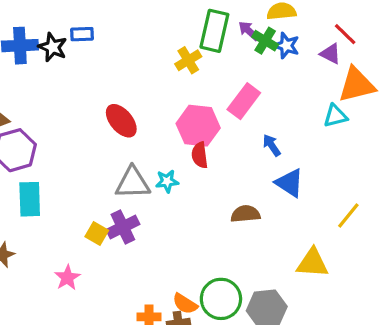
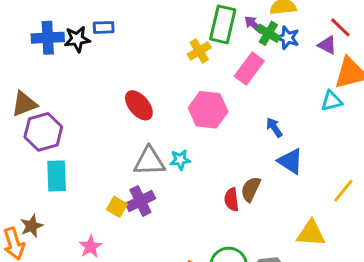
black star: (53, 47) -> (77, 39), turned -30
pink rectangle: (244, 101) -> (249, 69), moved
red semicircle: (200, 155) -> (232, 199), moved
brown semicircle: (245, 214) -> (251, 189), turned -60

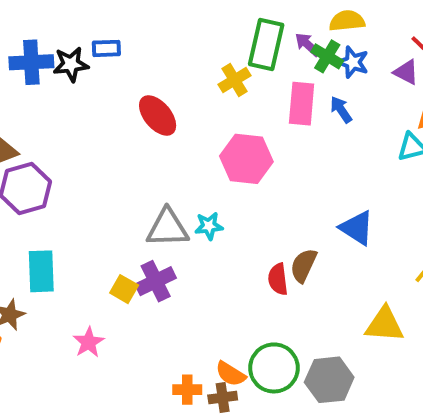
pink rectangle: (249, 69) -> (302, 104), turned -32
red ellipse: (139, 105) -> (158, 115), moved
blue arrow: (274, 127) -> (341, 110), moved
cyan rectangle: (57, 176) -> (41, 271), moved

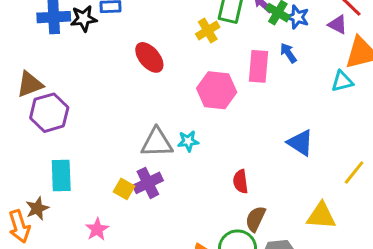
pink rectangle: (302, 104) -> (258, 66), moved
brown semicircle: (304, 265) -> (255, 219), moved

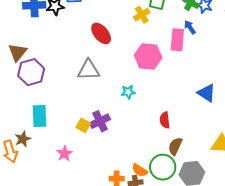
blue arrow: (288, 53) -> (190, 27), moved
brown triangle: (30, 84) -> (18, 52), turned -30
gray triangle: (157, 143) -> (89, 70), moved

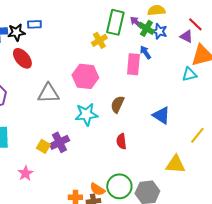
red ellipse: (101, 33) -> (22, 58), moved
pink hexagon: (148, 56) -> (85, 76), moved
cyan star: (128, 92) -> (86, 114), size x1.6
brown semicircle: (175, 146) -> (117, 104), moved

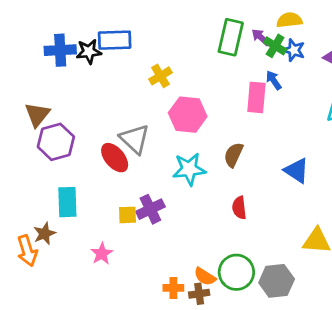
blue rectangle: (34, 24) -> (115, 40), size x1.6
yellow cross: (99, 40) -> (160, 76), moved
red ellipse: (22, 58) -> (115, 158), moved
gray triangle: (48, 93) -> (135, 139), turned 45
yellow square: (43, 146) -> (128, 215), turned -32

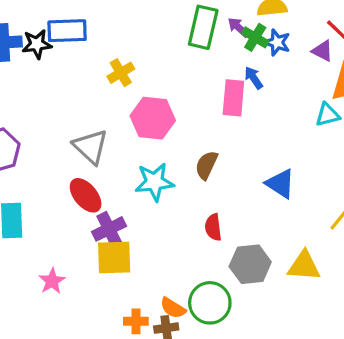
red ellipse: (115, 158) -> (86, 195), moved
yellow square: (128, 215) -> (114, 257), moved, size x1.6
gray hexagon: (277, 281) -> (250, 264), moved

